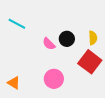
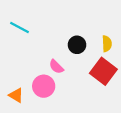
pink semicircle: (49, 44) -> (56, 67), moved
pink circle: (54, 79) -> (44, 86), moved

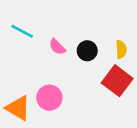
pink semicircle: (56, 67) -> (57, 47), moved
orange triangle: (16, 95) -> (18, 108), size x1.5

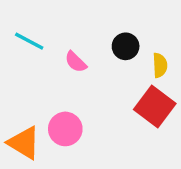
black circle: (87, 51) -> (126, 46), moved

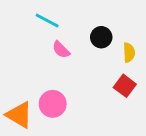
cyan line: (29, 41) -> (47, 21), moved
red square: (155, 107) -> (125, 86), size x0.7

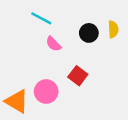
yellow semicircle: (129, 52) -> (113, 29), moved
red square: (125, 86) -> (78, 76), moved

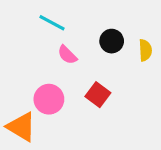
yellow semicircle: (113, 29) -> (145, 50), moved
pink circle: (46, 92) -> (49, 99), moved

